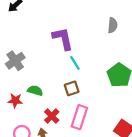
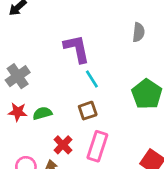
green semicircle: (35, 91) -> (42, 113), turned -32
red star: (15, 101) -> (18, 112), moved

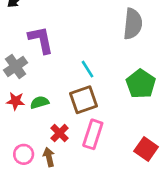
gray semicircle: (139, 32) -> (133, 24), size x1.6
purple L-shape: (77, 49) -> (41, 40), moved
brown square: (88, 111) -> (84, 100), size x1.5

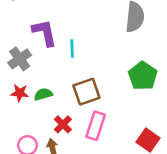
cyan line: (87, 69) -> (72, 48), moved, turned 30

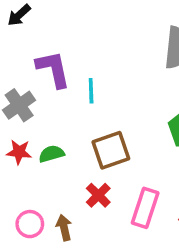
red cross: (63, 124) -> (98, 195), moved
pink rectangle: (96, 126) -> (145, 208), moved

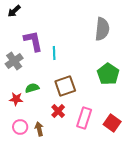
red star: (19, 152) -> (16, 99), moved

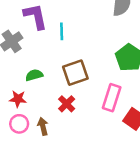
red star: (16, 99) -> (18, 99), moved
pink rectangle: (84, 118) -> (112, 98), moved

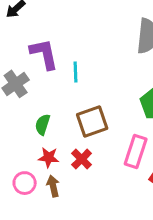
green semicircle: (34, 75) -> (43, 124), turned -56
red star: (18, 99) -> (49, 158), moved

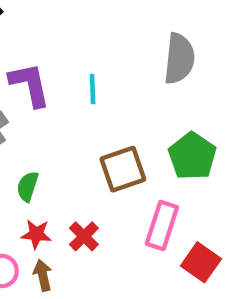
cyan line: (76, 72) -> (93, 89), moved
brown square: (92, 121) -> (123, 169), moved

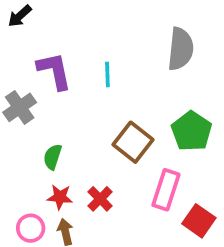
brown square: (123, 169) -> (133, 142), turned -33

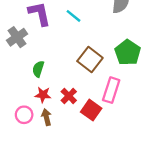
cyan line: (107, 75) -> (73, 16), turned -49
red square: (199, 221) -> (91, 110), moved

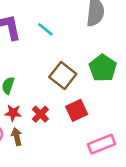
pink rectangle: (111, 90) -> (101, 144), moved, turned 50
red square: (91, 110) -> (77, 110), moved, turned 30

